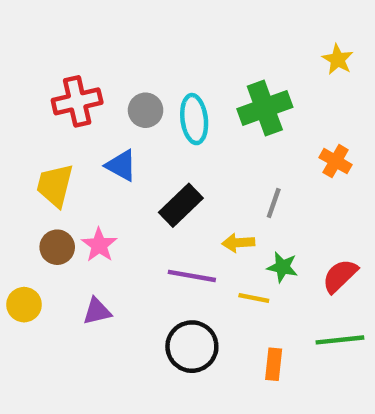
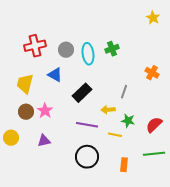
yellow star: (338, 59) -> (153, 18), moved
green cross: (265, 108) -> (112, 49), moved, size x0.6

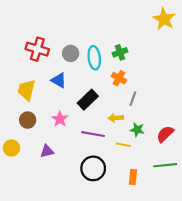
yellow star: (153, 18) -> (164, 19), size x1.5
red cross: (35, 46) -> (37, 49), turned 30
orange cross: (152, 73) -> (119, 78), moved
pink star: (45, 111) -> (60, 119), moved

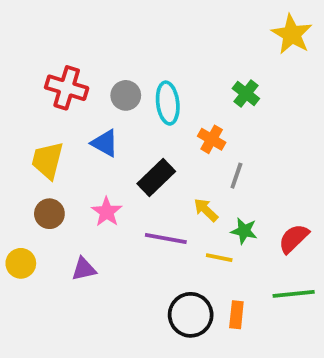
green cross: (120, 52) -> (246, 93), moved, turned -32
yellow arrow: (116, 118) -> (206, 210), turned 48
black circle: (93, 168) -> (191, 315), moved

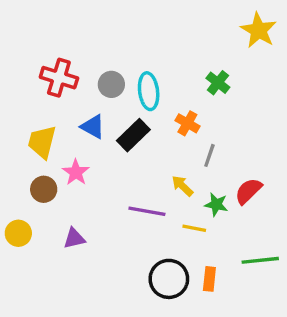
black rectangle: (156, 177) -> (133, 135), moved
pink star: (107, 212) -> (76, 172), moved
red semicircle: (294, 239) -> (248, 191), moved

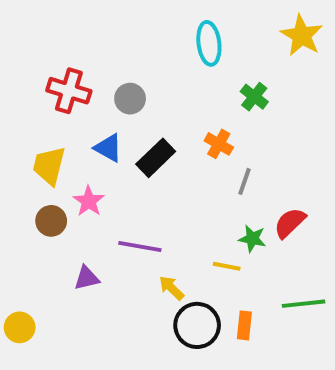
cyan ellipse: (149, 91) -> (209, 43), moved
yellow arrow: (182, 186) -> (171, 288), moved
purple line: (147, 211) -> (140, 247), moved
yellow circle: (18, 233) -> (20, 327), moved

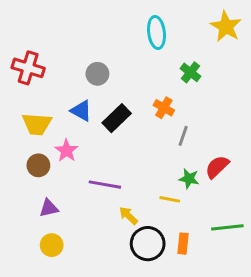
red cross: (69, 91) -> (28, 68), moved
yellow trapezoid: (49, 166) -> (37, 124), turned -100
purple triangle: (87, 278) -> (49, 208), moved
yellow circle: (20, 327) -> (52, 245), moved

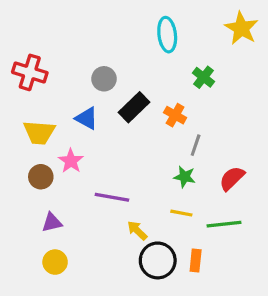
black rectangle: (117, 118) -> (134, 107), moved
green star: (189, 179) -> (185, 177), moved
green line: (227, 227) -> (224, 224), moved

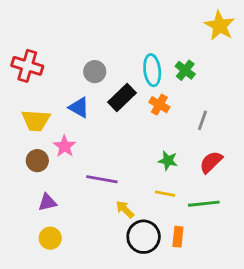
cyan ellipse: (167, 35) -> (152, 70), moved
gray line: (196, 145) -> (202, 120), moved

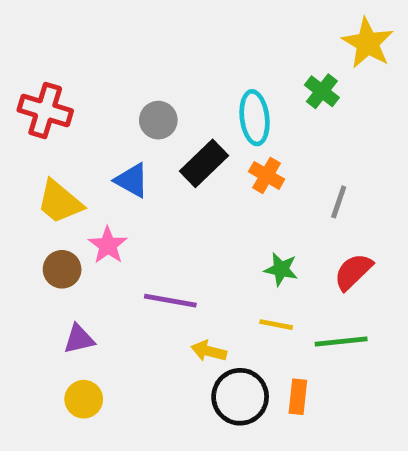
green cross: (185, 70) -> (322, 91), moved
yellow trapezoid: (36, 120) -> (60, 202), turned 36
yellow arrow: (125, 209) -> (209, 351), turned -30

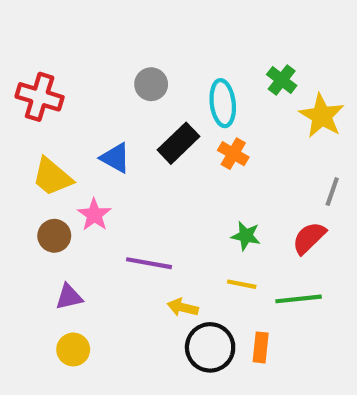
yellow star: (368, 43) -> (322, 116), moved
gray circle: (158, 120) -> (151, 84), moved
gray line: (339, 202) -> (332, 192), moved

